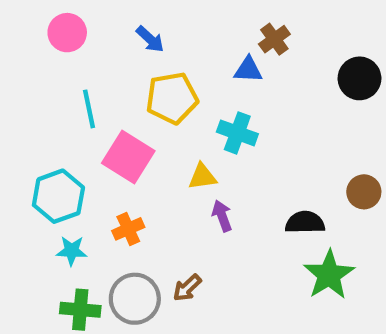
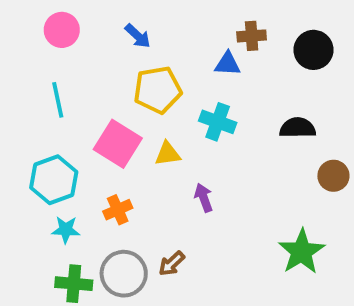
brown cross: (274, 39) -> (252, 36), turned 32
black circle: (359, 78) -> (313, 50), moved
cyan line: (89, 109) -> (58, 100), moved
yellow triangle: (202, 177) -> (168, 154), moved
black semicircle: (305, 222) -> (298, 128), moved

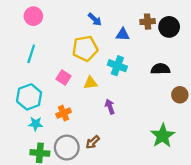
blue arrow: (138, 36) -> (95, 19), moved
brown cross: (252, 36) -> (148, 22), moved
cyan line: (58, 100) -> (31, 54), turned 30
pink square: (118, 144) -> (64, 78), size x0.6

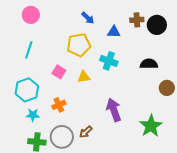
purple arrow: (110, 107) -> (114, 110), moved, size x1.6

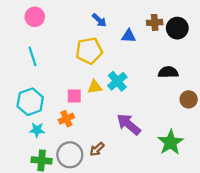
cyan line: (29, 50) -> (32, 56), turned -36
cyan cross: (109, 61) -> (117, 81), moved, turned 30
pink square: (59, 72) -> (74, 96), moved, turned -32
purple arrow: (114, 110) -> (129, 124), turned -30

